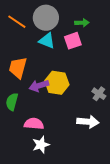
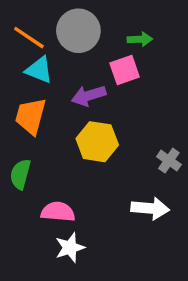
cyan triangle: (47, 41) -> (39, 70), moved
purple arrow: (39, 86) -> (89, 96), moved

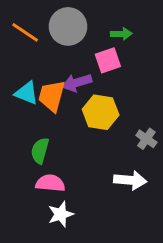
cyan triangle: (39, 70) -> (27, 93), moved
orange trapezoid: (31, 116) -> (52, 96), moved
yellow hexagon: (97, 142) -> (101, 112), moved
green semicircle: (20, 174) -> (40, 151), moved

